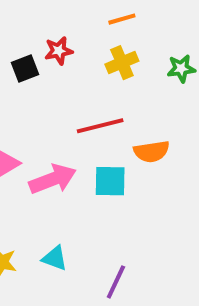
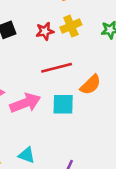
red star: (59, 51) -> (45, 31), moved
orange semicircle: (152, 151) -> (91, 85), turned -35

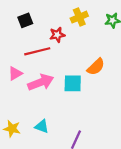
red star: (45, 31) -> (57, 35), moved
red line: (57, 68) -> (37, 51), moved

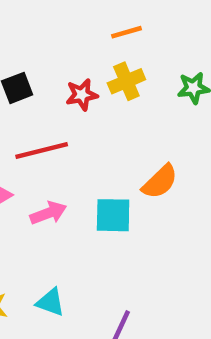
red star: (57, 35) -> (82, 95), moved
pink arrow: (41, 82) -> (48, 213), size x0.7

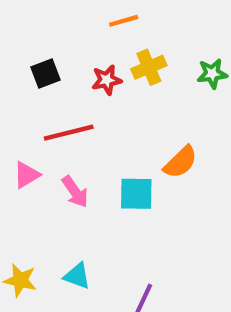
orange line: (126, 32) -> (124, 21), moved
pink arrow: (48, 213) -> (75, 192), turned 76

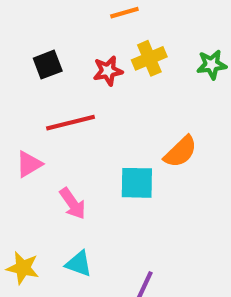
pink arrow: (75, 192) -> (73, 204), moved

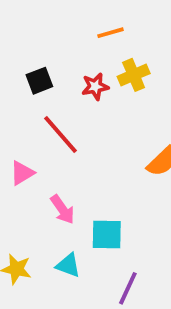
red line: (71, 123) -> (61, 135), turned 63
cyan square: (137, 183) -> (107, 234), moved

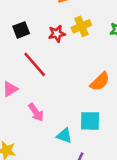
cyan square: (107, 234) -> (90, 121), moved
cyan triangle: (68, 265) -> (64, 136), moved

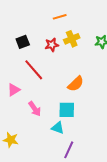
orange semicircle: (100, 82) -> (76, 84), moved
cyan square: (90, 121) -> (67, 110), moved

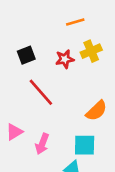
pink triangle: (14, 90) -> (14, 132), moved
pink arrow: (35, 109) -> (42, 144), turned 56

